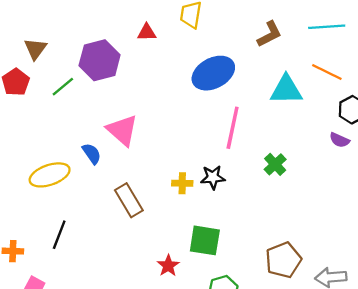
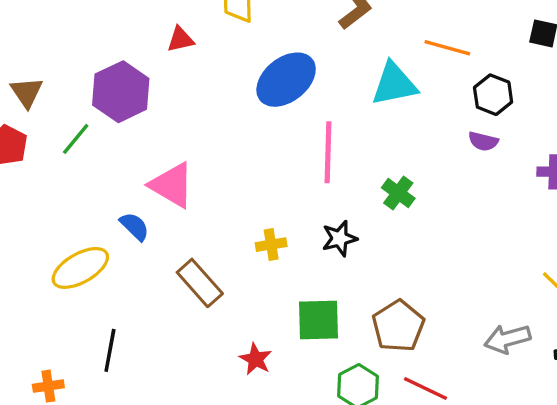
black star: (213, 177) -> (339, 238), moved
brown pentagon: (283, 260) -> (398, 326), moved
red star: (168, 266) -> (256, 359), moved

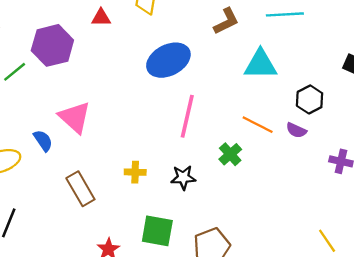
orange line: (447, 48) -> (258, 125), moved
cyan triangle: (394, 84) -> (260, 64), moved

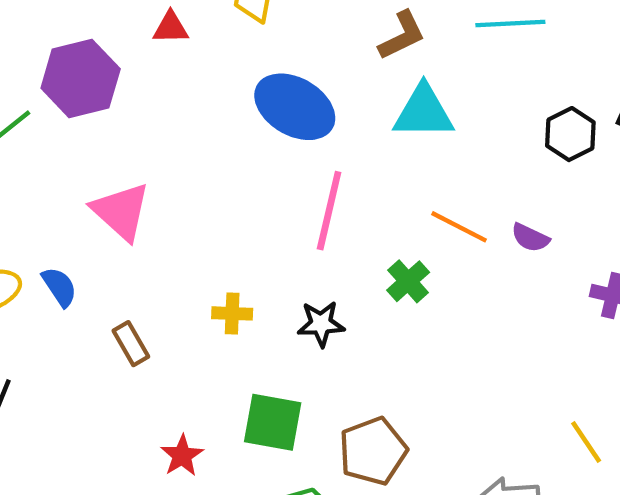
blue ellipse: (168, 60) -> (295, 107), turned 57
cyan triangle: (260, 64) -> (423, 112), moved
black hexagon: (310, 99) -> (570, 134), moved
blue semicircle: (43, 141) -> (59, 287), moved
brown rectangle: (80, 189) -> (131, 344), size x0.7

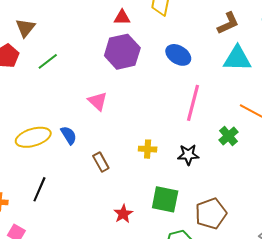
purple hexagon: (81, 79) -> (122, 52), moved
blue ellipse: (295, 107) -> (178, 55), size x0.7
pink triangle: (121, 211) -> (98, 101), size x0.7

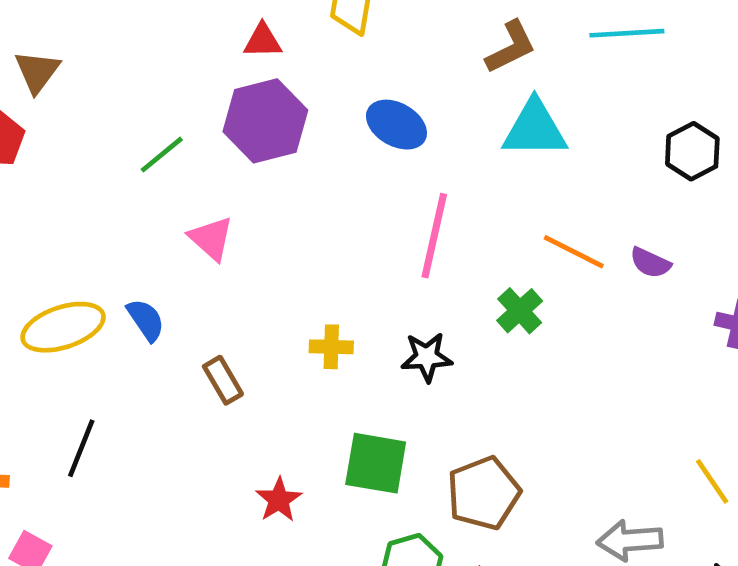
green line: (48, 61) -> (162, 155), moved

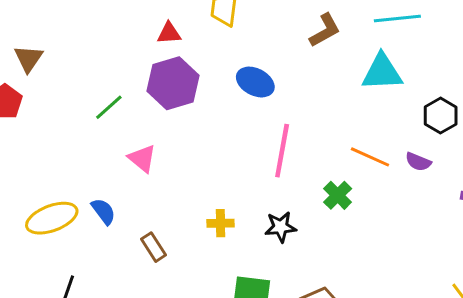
cyan triangle: (535, 129) -> (382, 72), moved
black hexagon: (692, 151) -> (441, 116), moved

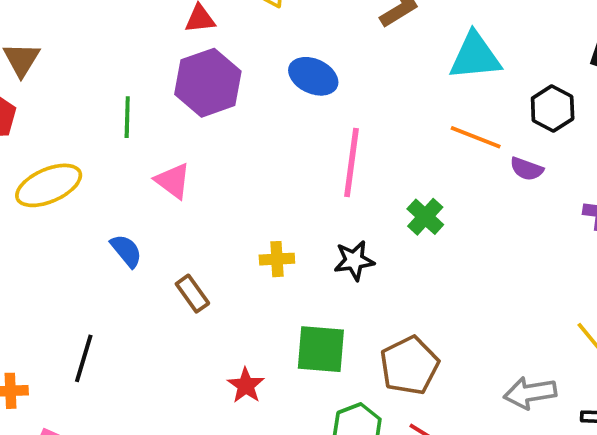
green line: (109, 107) -> (127, 117), turned -44
orange line: (370, 157) -> (476, 137), moved
yellow ellipse: (52, 218) -> (49, 185), moved

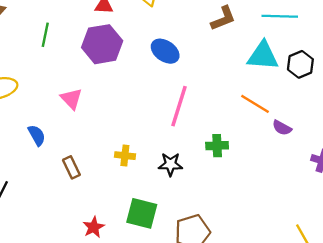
black hexagon: (553, 108) -> (300, 64), moved
green line: (127, 117) -> (45, 35), moved
green cross: (425, 217) -> (217, 146), turned 35

